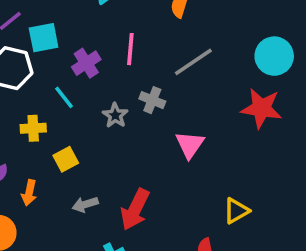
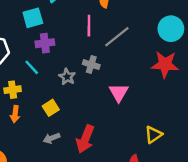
cyan square: (44, 38) -> (33, 18), moved
pink line: (130, 49) -> (89, 26), moved
purple cross: (86, 63) -> (45, 43), turned 30
yellow square: (66, 159) -> (51, 108), moved
orange arrow: (29, 193) -> (15, 114), moved

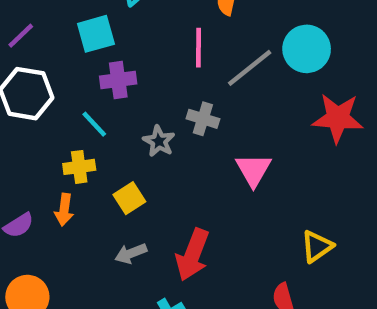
cyan circle: (171, 29) -> (307, 49), moved
yellow cross: (13, 90) -> (79, 167), moved

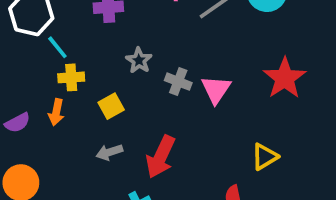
red star: (338, 118) -> (285, 78), moved, turned 30
gray cross: (203, 119) -> (178, 82), moved
cyan line: (94, 124) -> (57, 47), moved

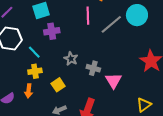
cyan line: (57, 47) -> (34, 52), moved
pink triangle: (216, 89) -> (113, 81), moved

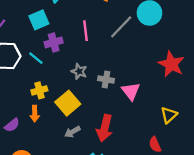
pink line: (88, 16) -> (85, 31), moved
cyan line: (34, 52) -> (36, 58), moved
yellow square: (58, 85) -> (68, 103), size x1.5

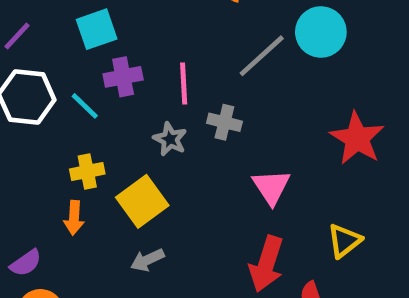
pink line: (85, 31) -> (184, 84), moved
gray cross: (106, 80) -> (224, 122), moved
purple semicircle: (12, 125) -> (26, 263), moved
red arrow: (105, 128) -> (266, 264), moved

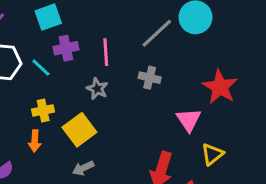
gray cross: (224, 122) -> (150, 78), moved
pink triangle: (271, 187) -> (189, 120), moved

